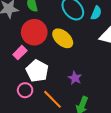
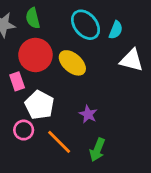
pink rectangle: (20, 53) -> (17, 81), turned -64

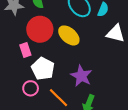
purple star: (88, 114) -> (81, 76), size x1.5

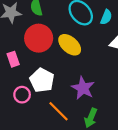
pink rectangle: (25, 50) -> (13, 59), moved
pink circle: (31, 88) -> (22, 95), moved

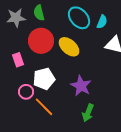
white pentagon: (42, 80) -> (44, 79), turned 30
orange line: (59, 111) -> (44, 107), moved

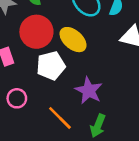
white pentagon: (44, 79) -> (51, 66), moved
orange line: (44, 107) -> (60, 118), moved

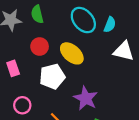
red circle: (36, 32) -> (40, 47), size x0.6

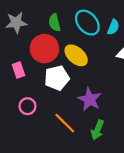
green semicircle: (37, 14) -> (55, 23), moved
red circle: (40, 47) -> (44, 49), size x1.6

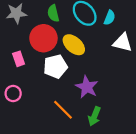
pink circle: (28, 106) -> (13, 93), moved

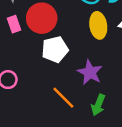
yellow ellipse: (74, 45) -> (98, 25), moved, turned 40
pink rectangle: (19, 59) -> (14, 24), moved

